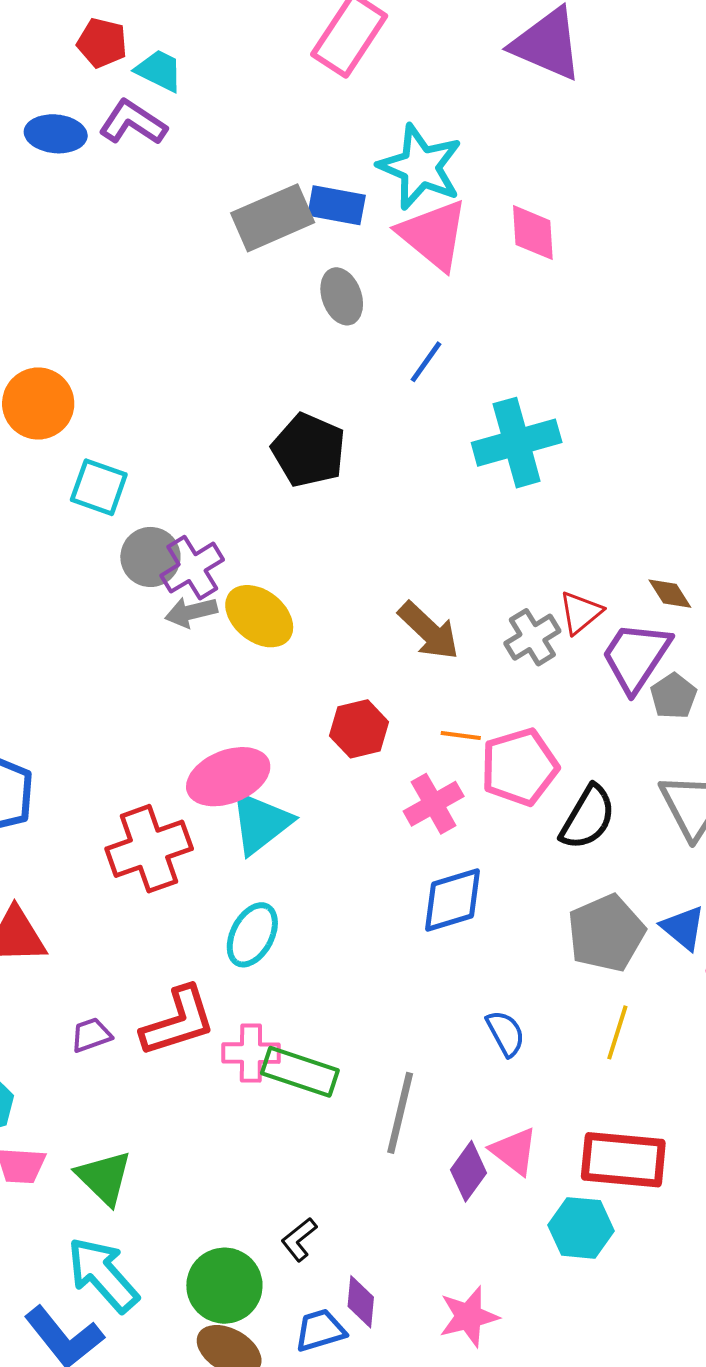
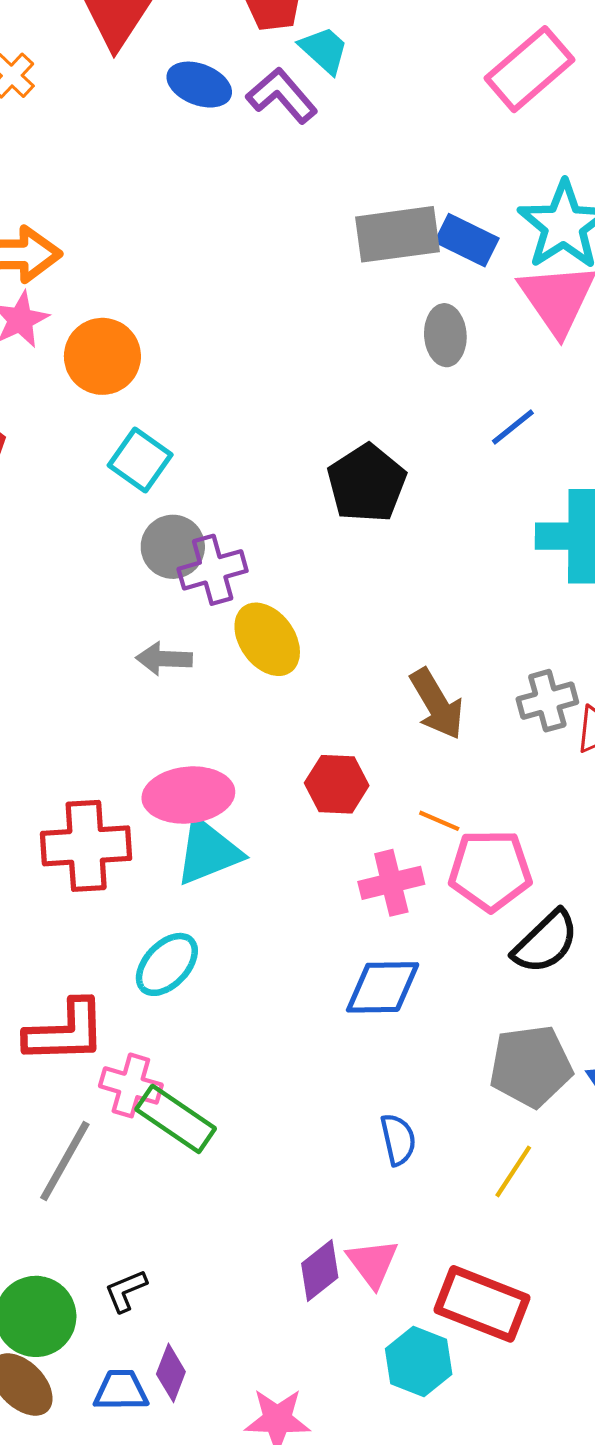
gray arrow: (191, 612) -> (164, 659), moved
gray cross: (532, 637) -> (547, 701), moved
gray line: (400, 1113) -> (65, 1161), moved

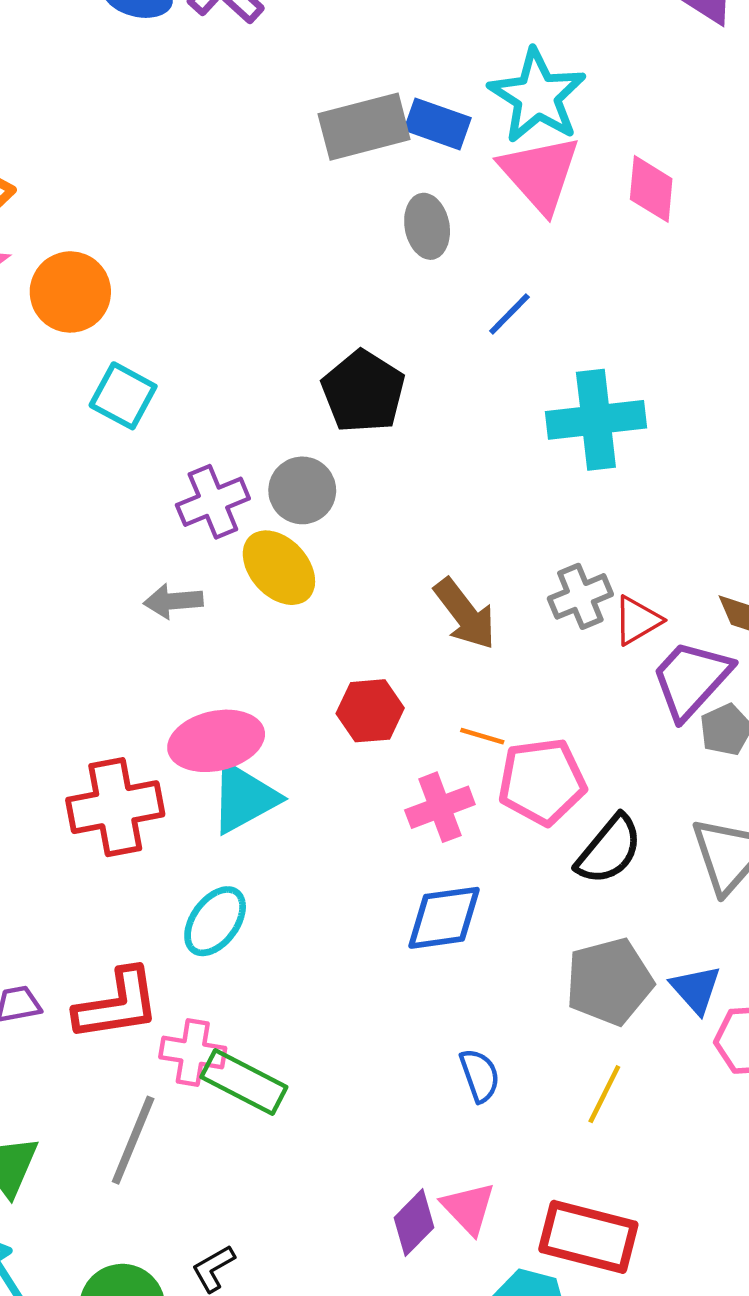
gray circle: (173, 547) -> (302, 490), moved

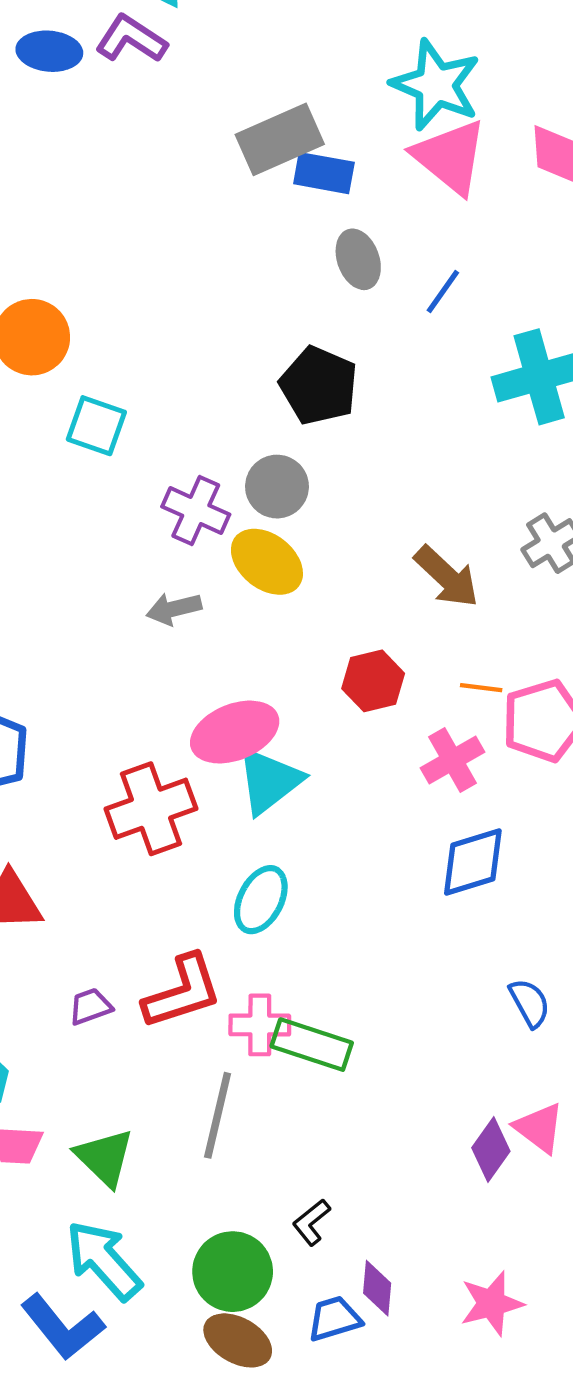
blue rectangle: (437, 124) -> (324, 173), moved
gray ellipse: (427, 226) -> (358, 259), moved
purple cross: (213, 502) -> (196, 511), turned -34

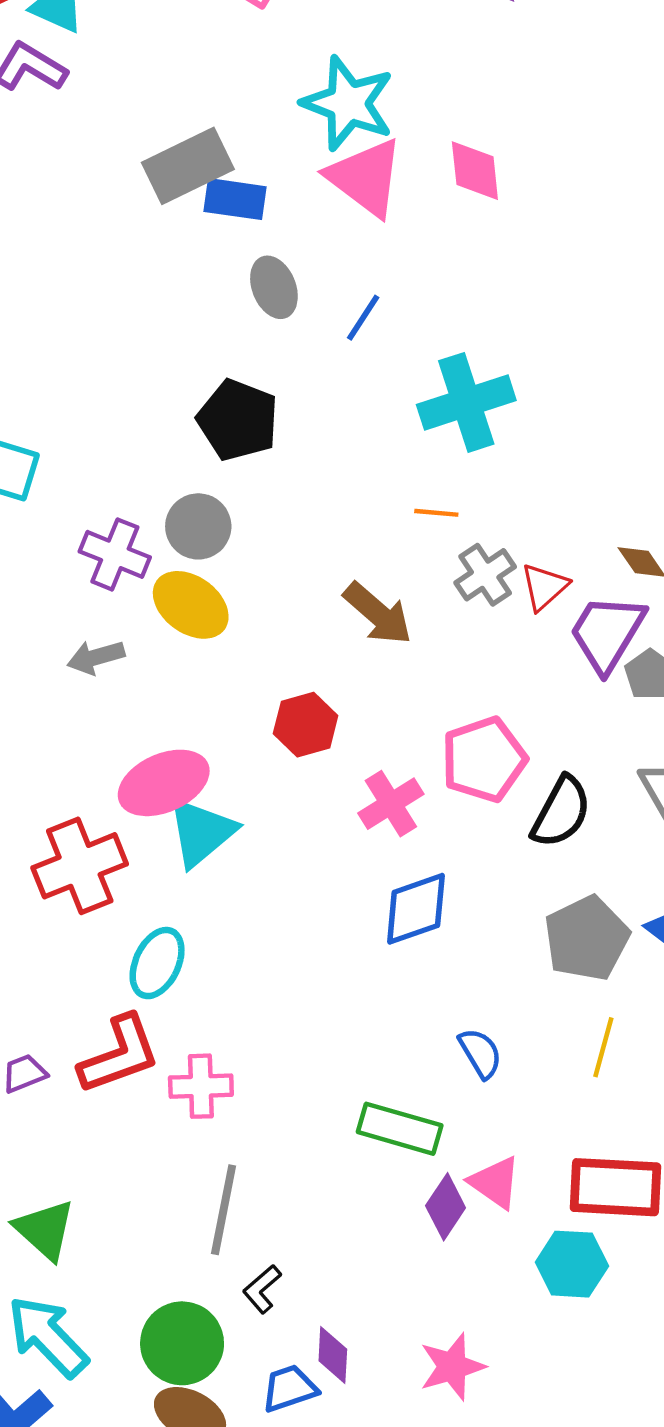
orange line: (481, 688) -> (436, 513), moved
cyan ellipse: (261, 900) -> (157, 963), moved
green rectangle: (312, 1045) -> (400, 1129), moved
gray line: (218, 1115) -> (224, 1210), moved

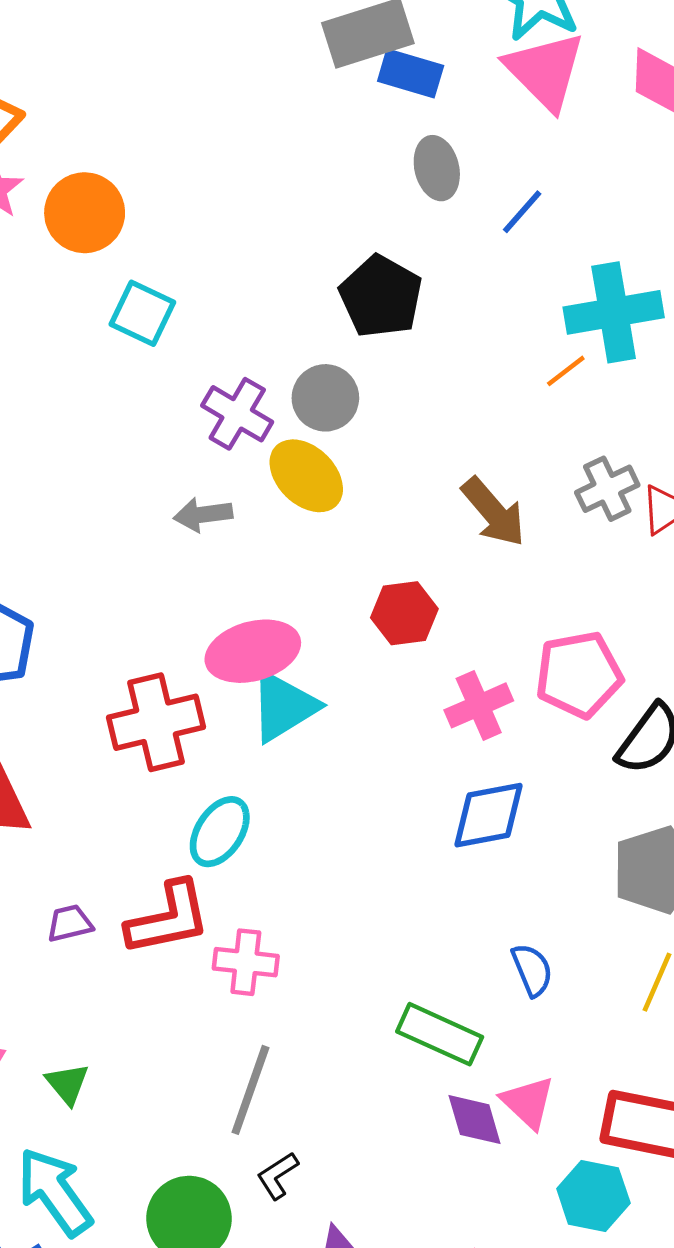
orange line: (436, 513) -> (566, 371), moved, turned -51
purple diamond: (446, 1207) -> (475, 1120), turned -58
green triangle: (45, 1230) -> (67, 1084), size x0.7

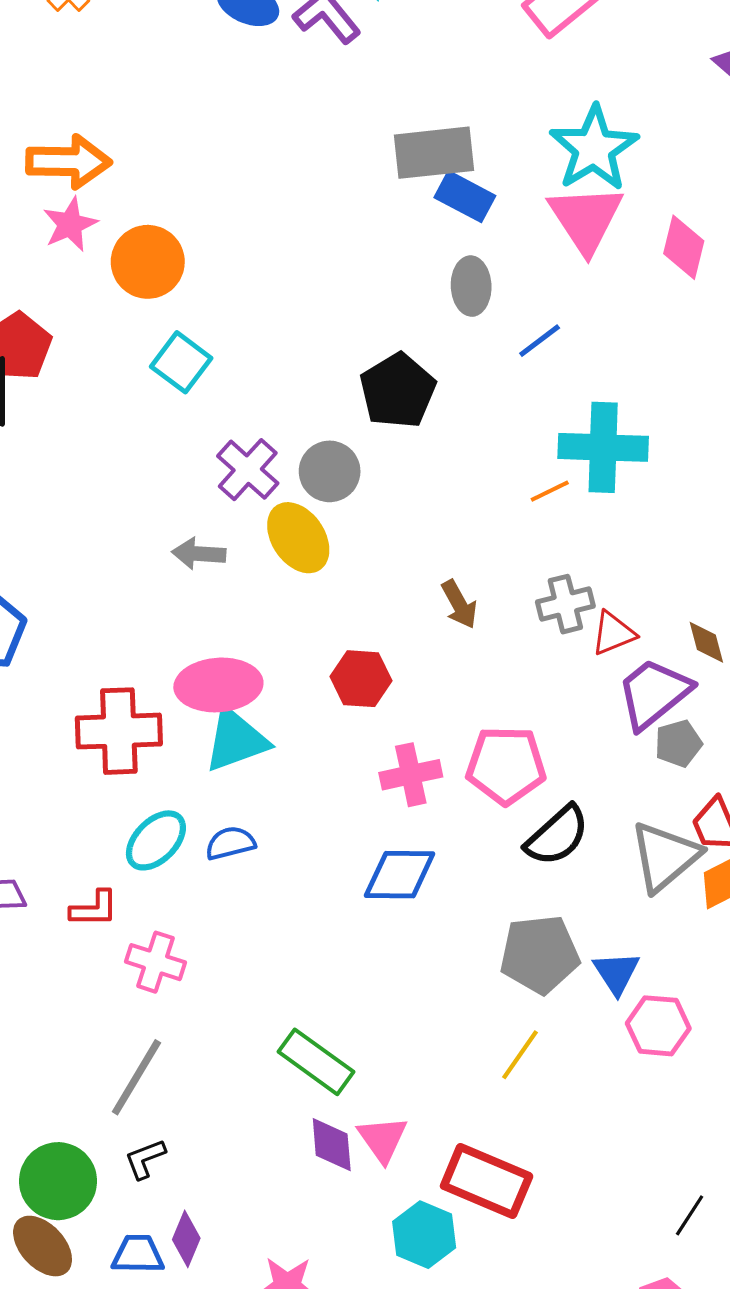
brown arrow: (494, 512) -> (459, 604), size x0.7
red L-shape: (168, 918) -> (94, 909), size x0.6
blue semicircle: (532, 970) -> (230, 843), moved, turned -93

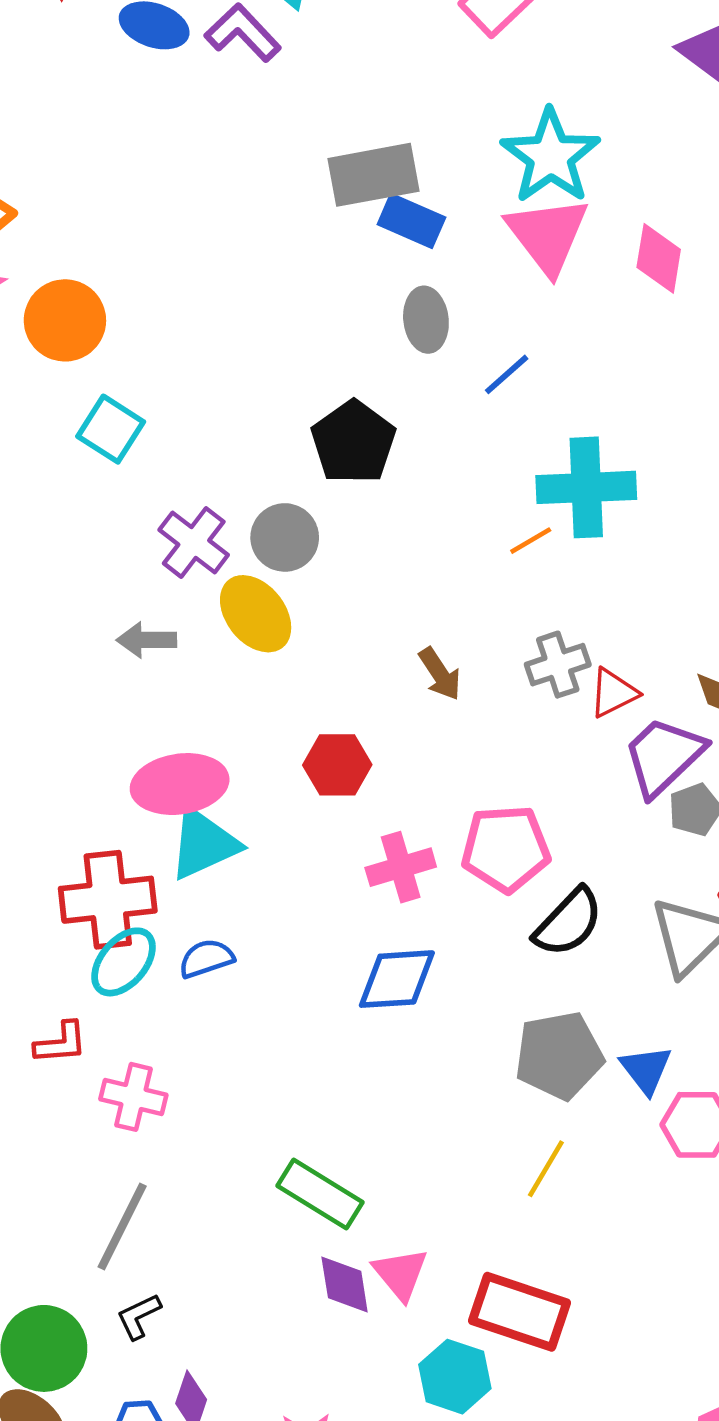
red cross: (119, 731) -> (108, 900), moved

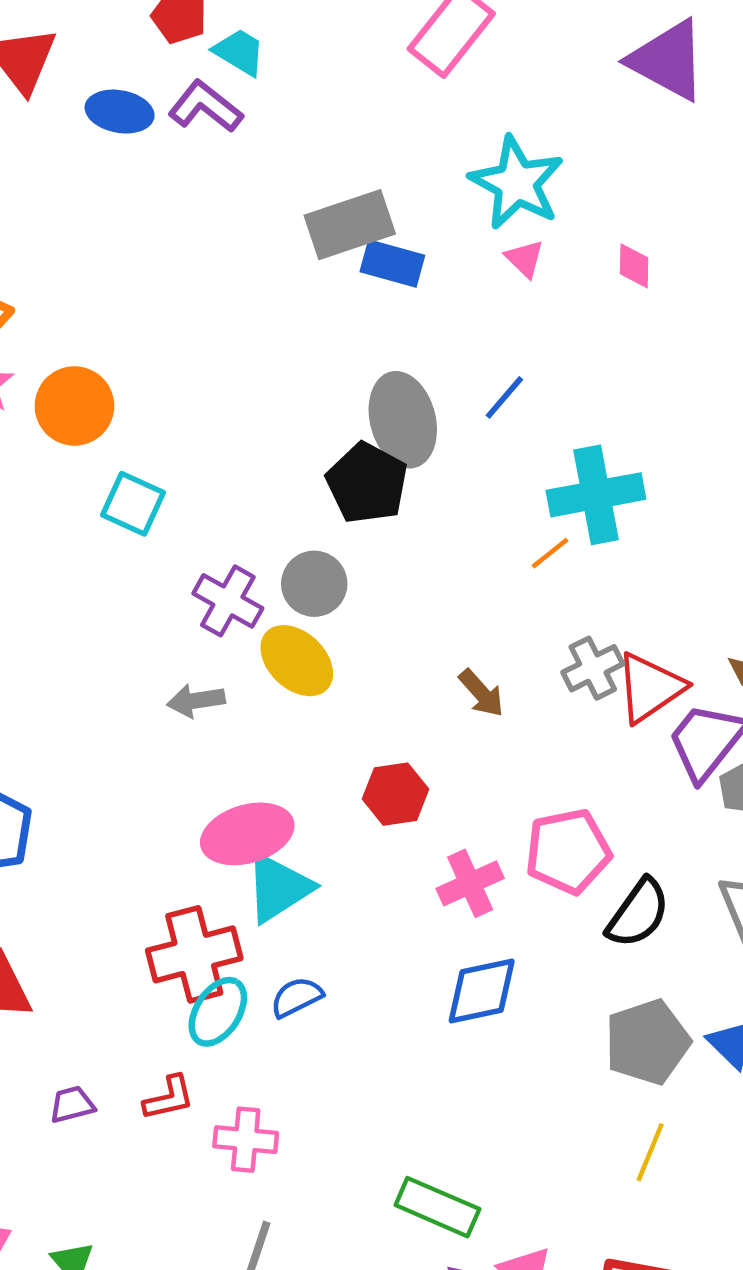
pink triangle: (548, 235) -> (525, 259), size x0.5
pink diamond: (659, 258) -> (634, 266), size x0.7
gray ellipse: (426, 320) -> (403, 420), moved, size x1.5
red triangle: (613, 693) -> (650, 688), size x1.5

